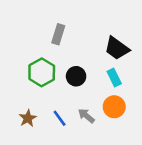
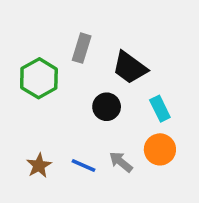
black trapezoid: (117, 48) -> (130, 68), moved
green hexagon: (42, 72) -> (39, 78), moved
blue line: (60, 118) -> (83, 165), turned -30

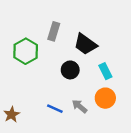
brown star: (39, 165) -> (12, 114), moved

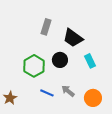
green hexagon: (26, 51) -> (34, 66), moved
orange circle: (105, 98) -> (93, 98), moved

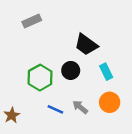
gray rectangle: (46, 27) -> (32, 21), moved, turned 49
orange circle: (93, 98) -> (110, 102), moved

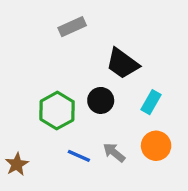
gray rectangle: (32, 21) -> (72, 27), moved
cyan rectangle: (106, 72) -> (151, 102), turned 56

